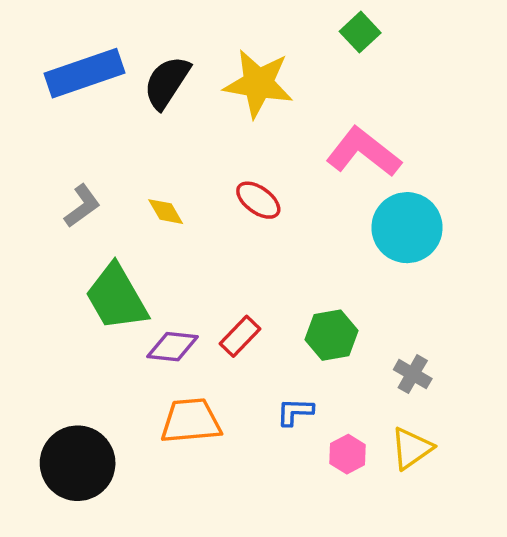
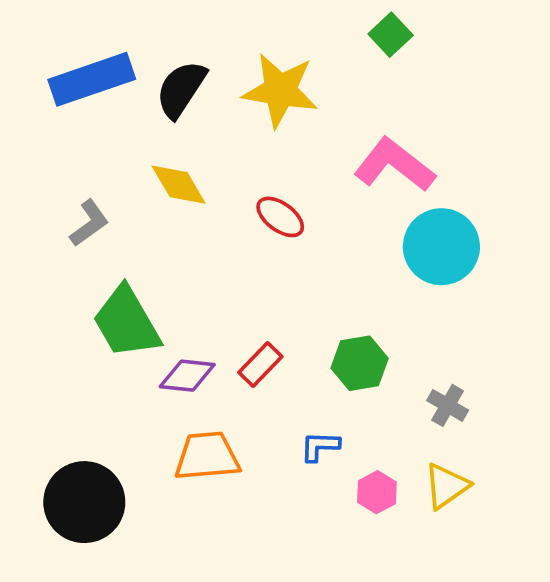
yellow diamond: (166, 212) -> (179, 185), moved, size x1.4

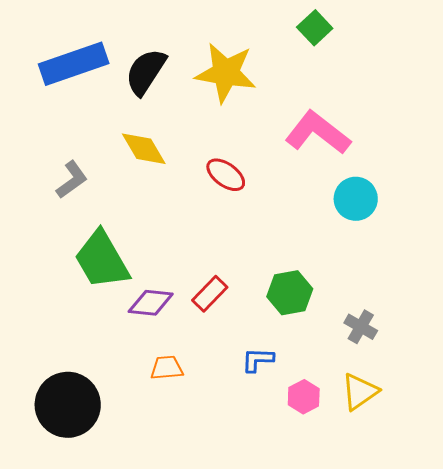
cyan circle: (441, 247) -> (356, 199), size x0.7
orange trapezoid: (207, 456) -> (167, 368), size x0.6

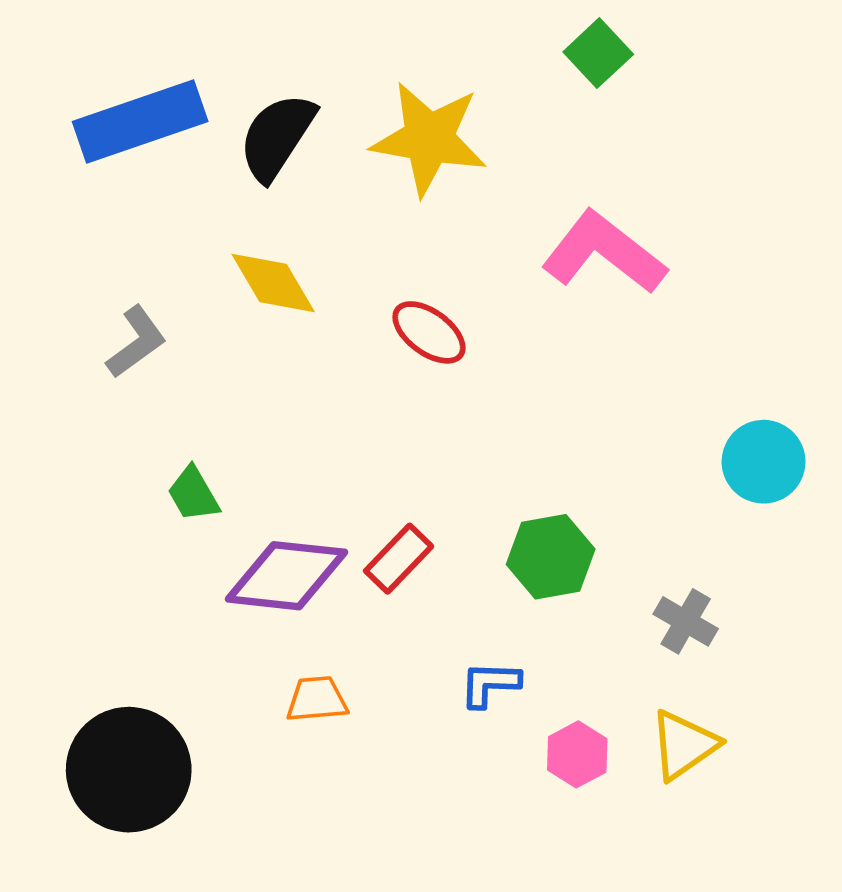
cyan circle: (356, 199) -> (764, 462), moved
green trapezoid: (102, 260) -> (193, 494), size x0.5
purple diamond: (151, 303) -> (286, 576), size x1.4

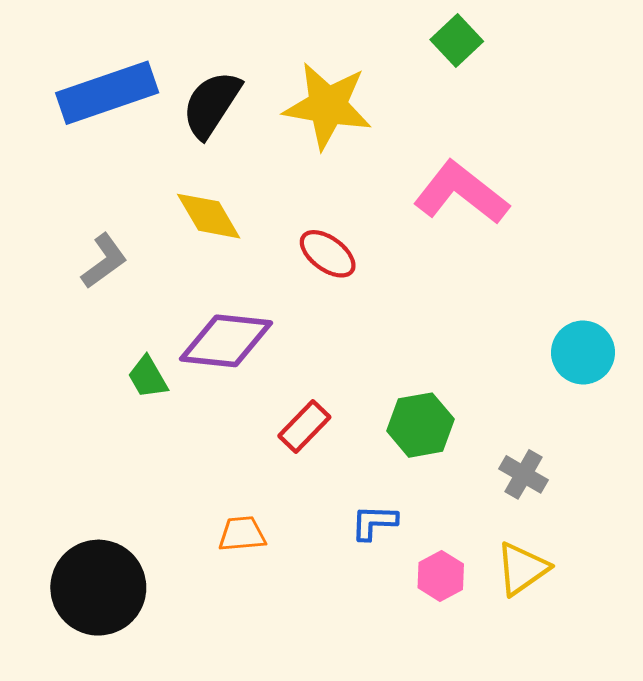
purple diamond: (286, 576) -> (226, 341), moved

